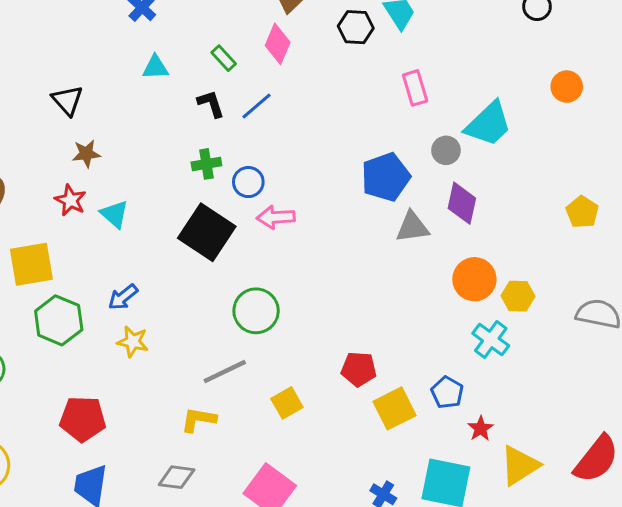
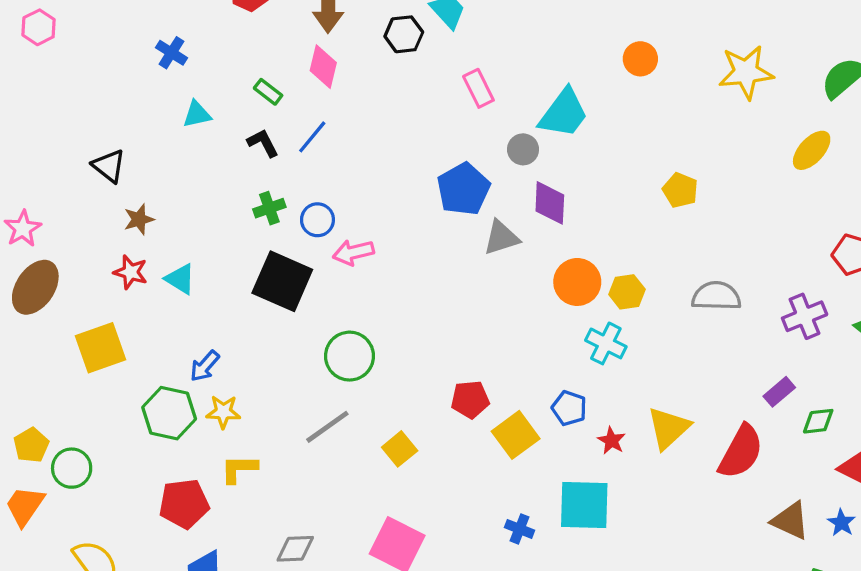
green hexagon: (59, 320) -> (169, 413), moved
yellow L-shape: (198, 420) -> (239, 469), moved
yellow triangle: (520, 466) -> (669, 428), moved

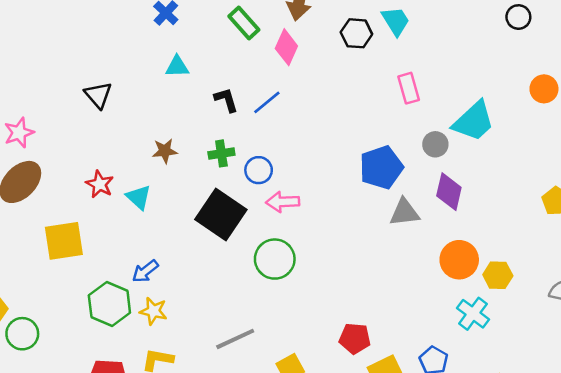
green rectangle: (268, 92) -> (244, 23), moved, size x1.4
brown star: (139, 219) -> (165, 151), moved
green circle: (349, 356) -> (275, 259), moved

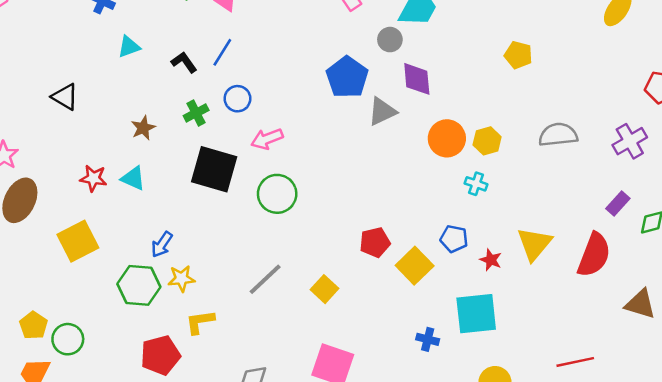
blue circle: (259, 170) -> (237, 99), moved
cyan cross: (473, 314) -> (476, 184), size x0.7

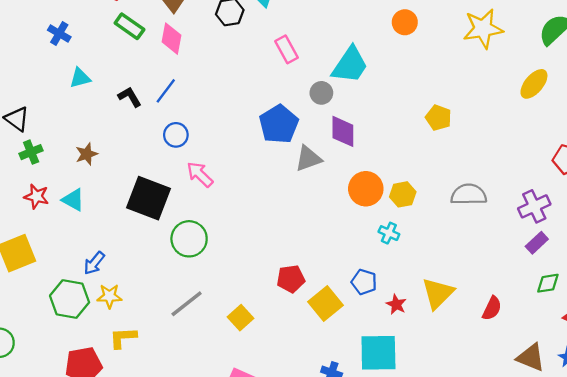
green cross: (196, 113) -> (31, 152), moved
pink arrow: (267, 139) -> (200, 174), turned 60
green circle: (277, 194) -> (189, 239), moved
purple rectangle: (618, 203) -> (537, 243), moved
red semicircle: (594, 255) -> (492, 308), size x0.6

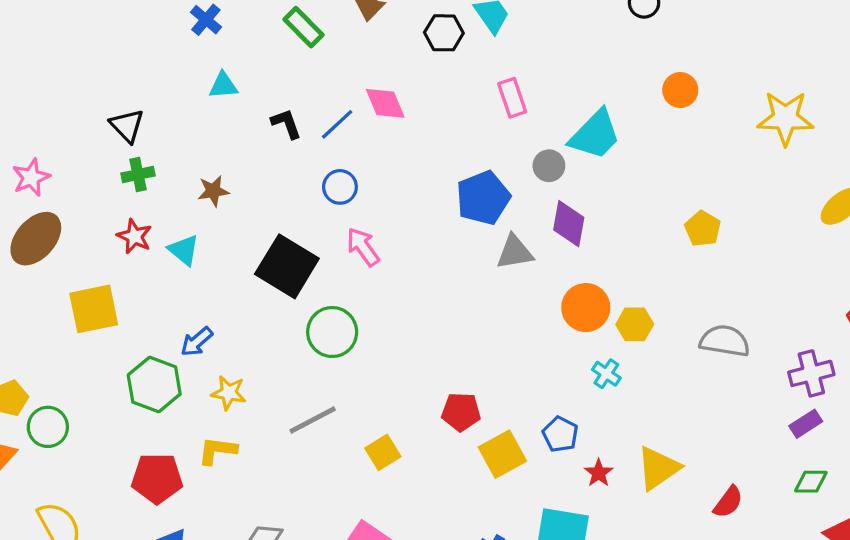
pink diamond: (172, 39) -> (385, 103), moved, turned -44
yellow star: (109, 296) -> (229, 393), moved

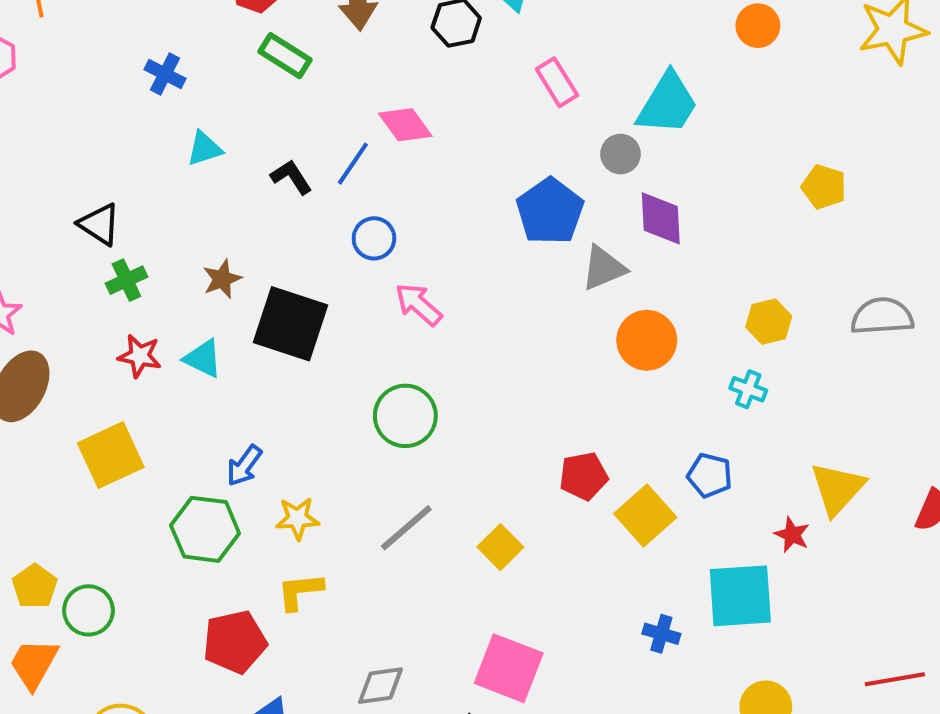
black square: (287, 266) -> (290, 324), moved
orange circle: (586, 308) -> (647, 340), moved
red star: (599, 473) -> (792, 535), moved

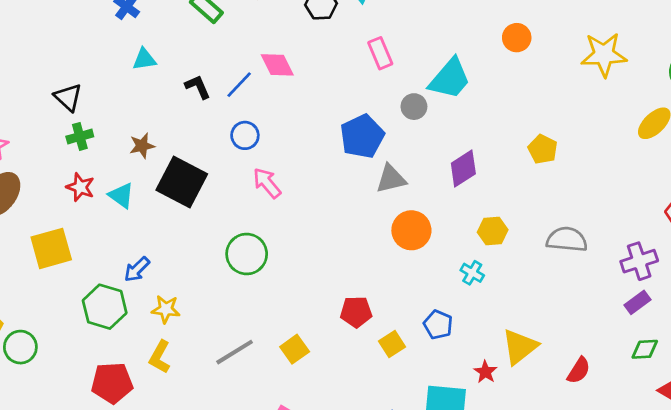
purple diamond: (661, 218) -> (463, 169), moved, turned 51
yellow square: (645, 516) -> (392, 344), size x0.7
gray line: (406, 528) -> (235, 352), moved
yellow L-shape: (300, 591) -> (160, 357), turned -64

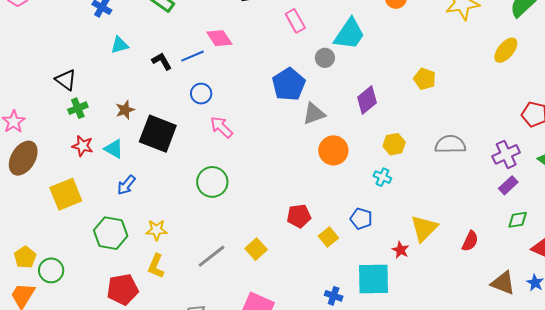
blue line: (239, 85) -> (192, 56), turned 30
blue arrow: (137, 269) -> (126, 185), moved

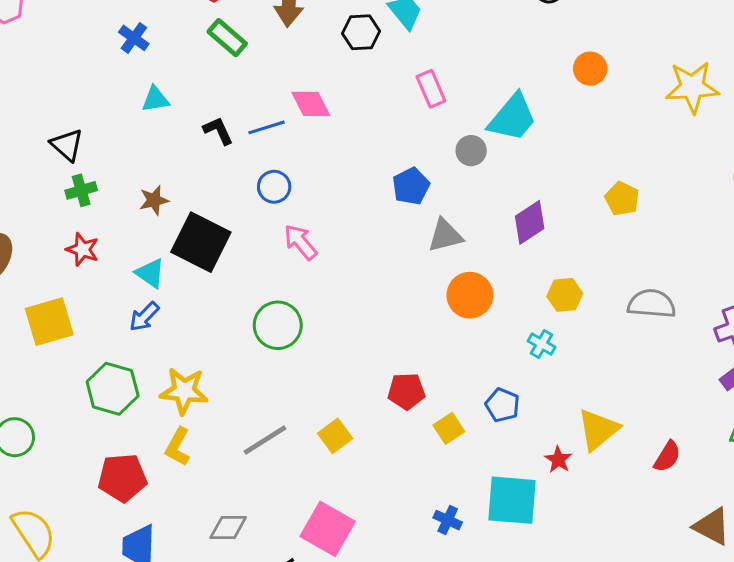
blue pentagon: (289, 84) -> (411, 186), size x0.7
cyan triangle: (114, 149) -> (150, 273), moved
yellow star: (157, 230) -> (184, 391), size x1.4

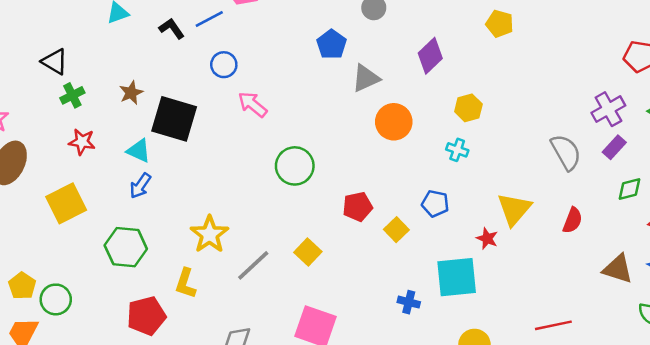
gray semicircle: (652, 304) -> (566, 152), moved, turned 66
green circle: (278, 325) -> (295, 166), moved
yellow star: (184, 391) -> (209, 234), moved, turned -30

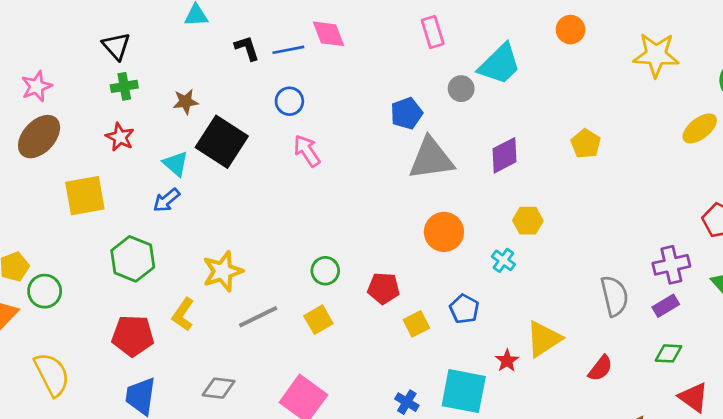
gray triangle: (366, 78) -> (431, 159), size x1.5
orange circle: (394, 122) -> (444, 232), moved
green circle: (295, 166) -> (325, 271), moved, size x0.7

